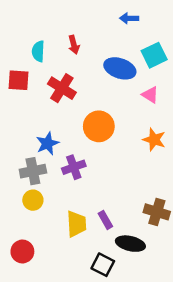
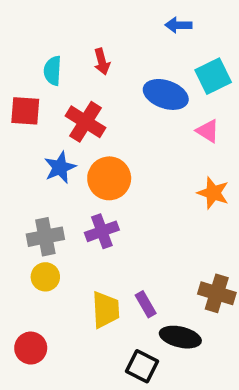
orange circle: (99, 126) -> (109, 178), moved
blue star: (47, 143) -> (60, 167), moved

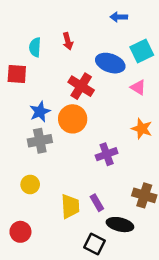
red cross: (85, 122) -> (81, 86), moved
purple cross: (102, 231) -> (107, 154), moved
gray cross: (45, 237) -> (40, 141), moved

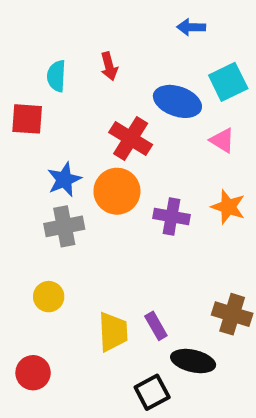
purple cross: (107, 154) -> (172, 217), moved, turned 30
black square: (94, 244) -> (152, 392), turned 35

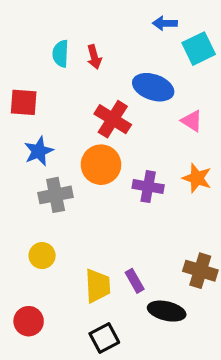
cyan semicircle: (56, 76) -> (61, 54), moved
cyan square: (228, 82) -> (199, 49), moved
blue star: (64, 179) -> (39, 151), moved
black square: (152, 392) -> (104, 338), moved

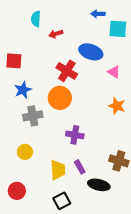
cyan square: (199, 49) -> (118, 29), turned 30
cyan semicircle: (61, 54) -> (36, 19), moved
red arrow: (94, 57) -> (56, 34), turned 88
purple cross: (148, 187) -> (75, 135), moved

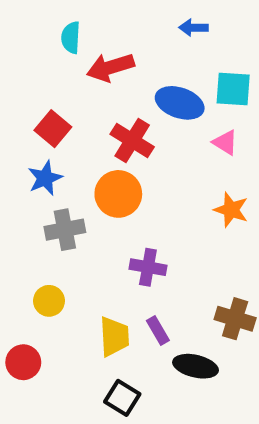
cyan square: (118, 29) -> (233, 89), moved
red arrow: (56, 34) -> (110, 67), size x1.6
red square: (14, 61) -> (53, 129), moved, turned 36
red circle: (17, 191) -> (23, 362), moved
black square: (62, 201) -> (122, 398), turned -30

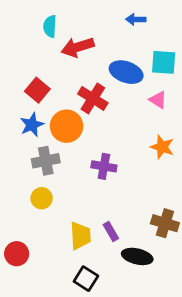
orange circle: (118, 194) -> (67, 126), moved
purple cross: (148, 267) -> (104, 166), moved
yellow circle: (49, 301) -> (42, 198), moved

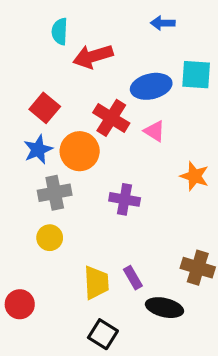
blue ellipse: (126, 72) -> (151, 86), turned -32
pink triangle: (158, 100) -> (154, 131), moved

